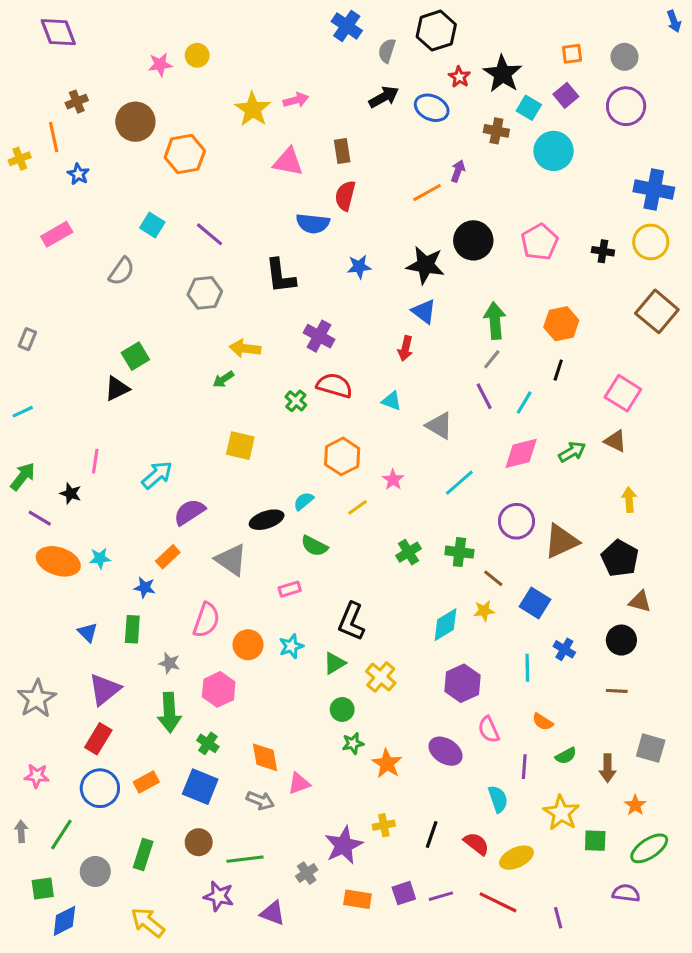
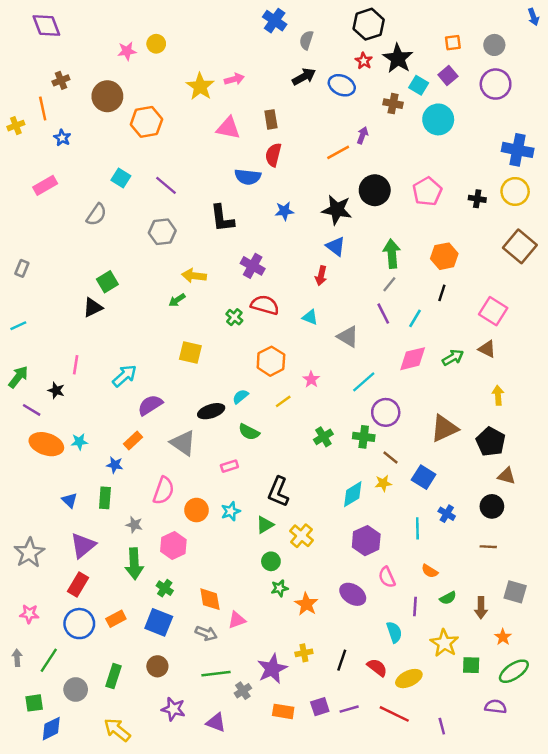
black hexagon: (436, 31) -> (369, 24), moved
purple circle: (516, 521) -> (386, 412), moved
green line: (245, 859) -> (216, 674), moved

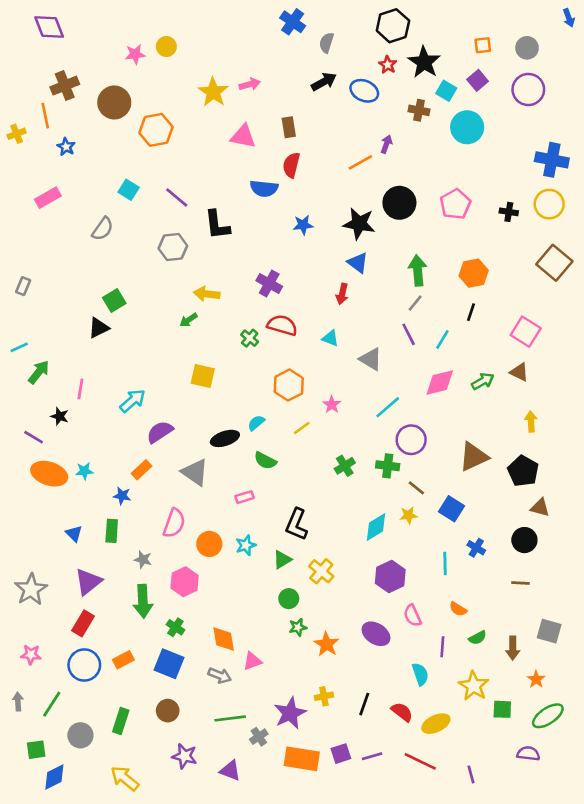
brown cross: (61, 80) -> (65, 86), size x1.5
black L-shape: (222, 218) -> (217, 225), moved
green arrow: (18, 377) -> (39, 372), moved
orange rectangle: (283, 711) -> (302, 759), size x1.5

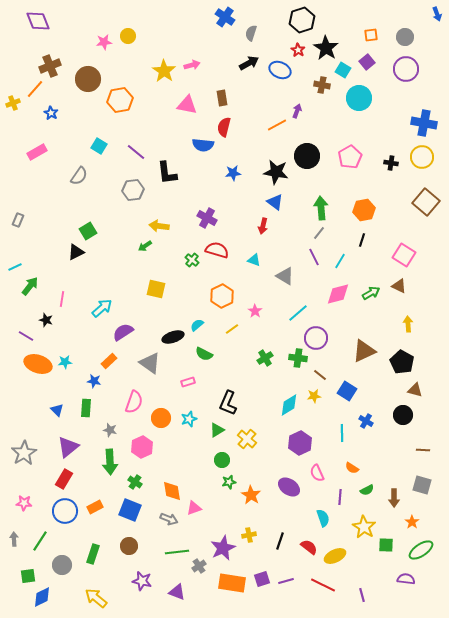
orange line: (45, 116) -> (35, 89), turned 54
brown line: (521, 583) -> (423, 450), moved

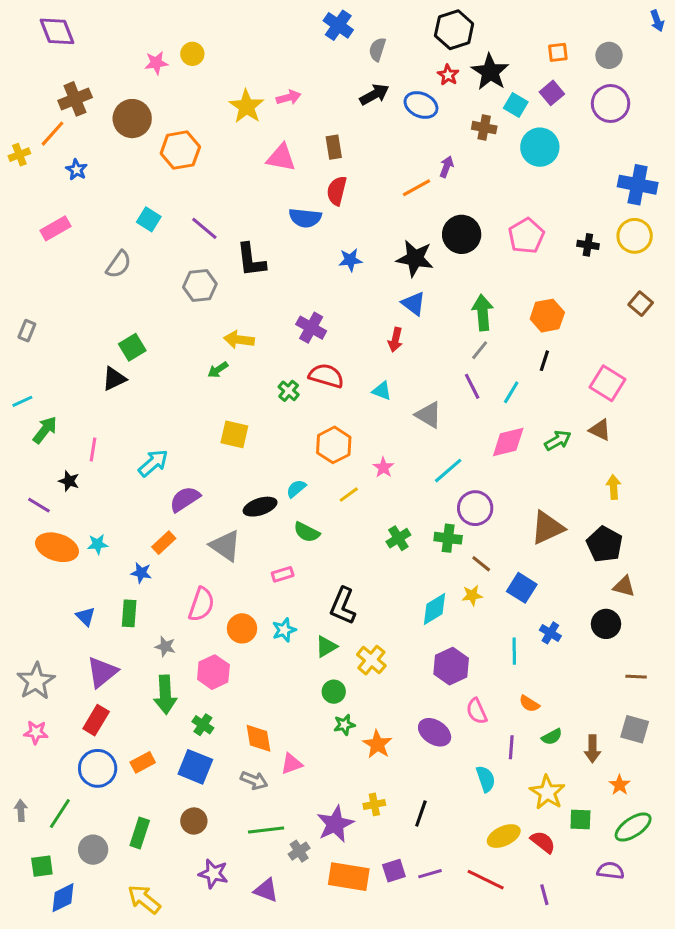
brown square: (426, 202) -> (641, 304), size x0.6
pink star: (24, 503) -> (36, 732), moved
red semicircle: (309, 547) -> (543, 842), moved

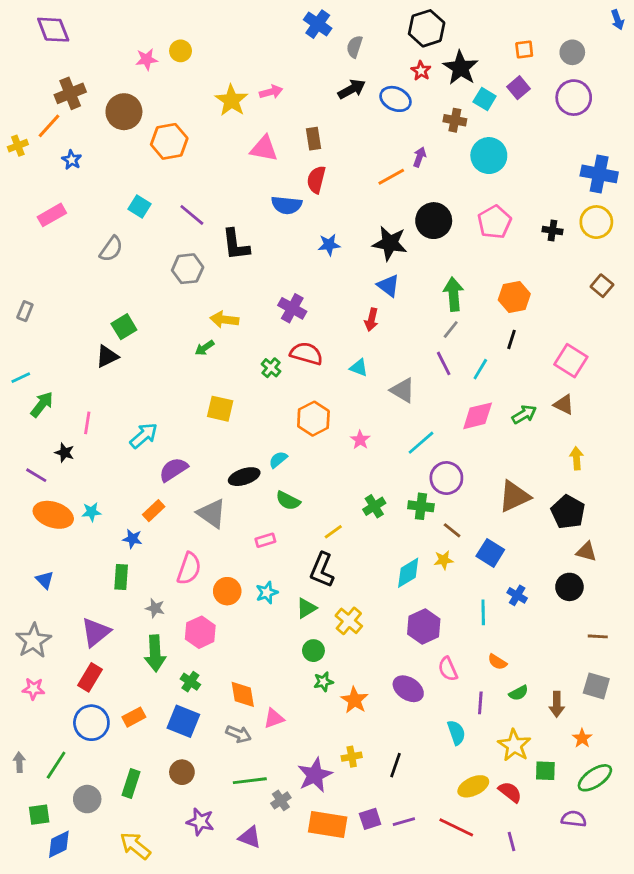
cyan circle: (540, 147) -> (489, 156), moved
yellow line: (349, 495) -> (333, 532), moved
blue triangle: (86, 616) -> (45, 580), moved

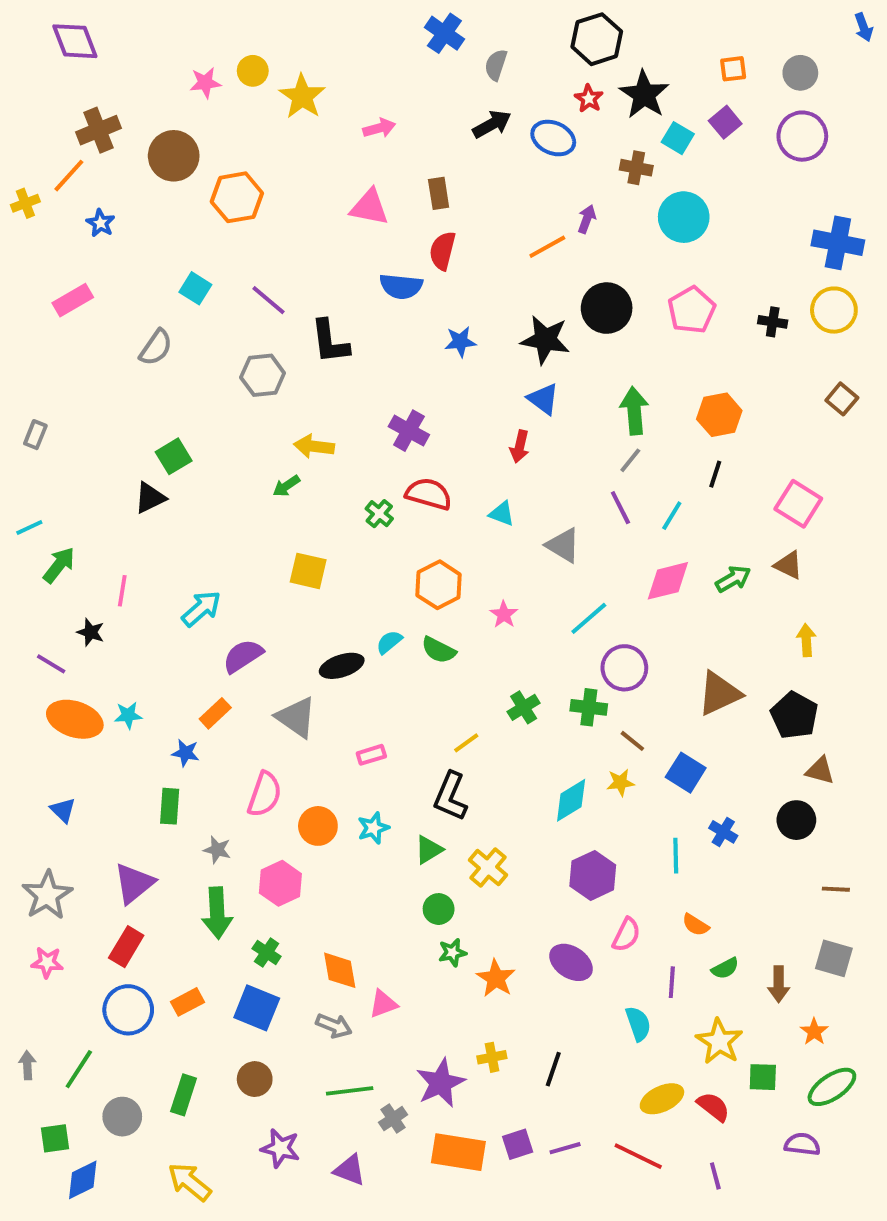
yellow star: (231, 100) -> (302, 97), moved
green semicircle: (288, 501) -> (439, 650), moved
pink semicircle: (448, 669) -> (626, 935), turned -130

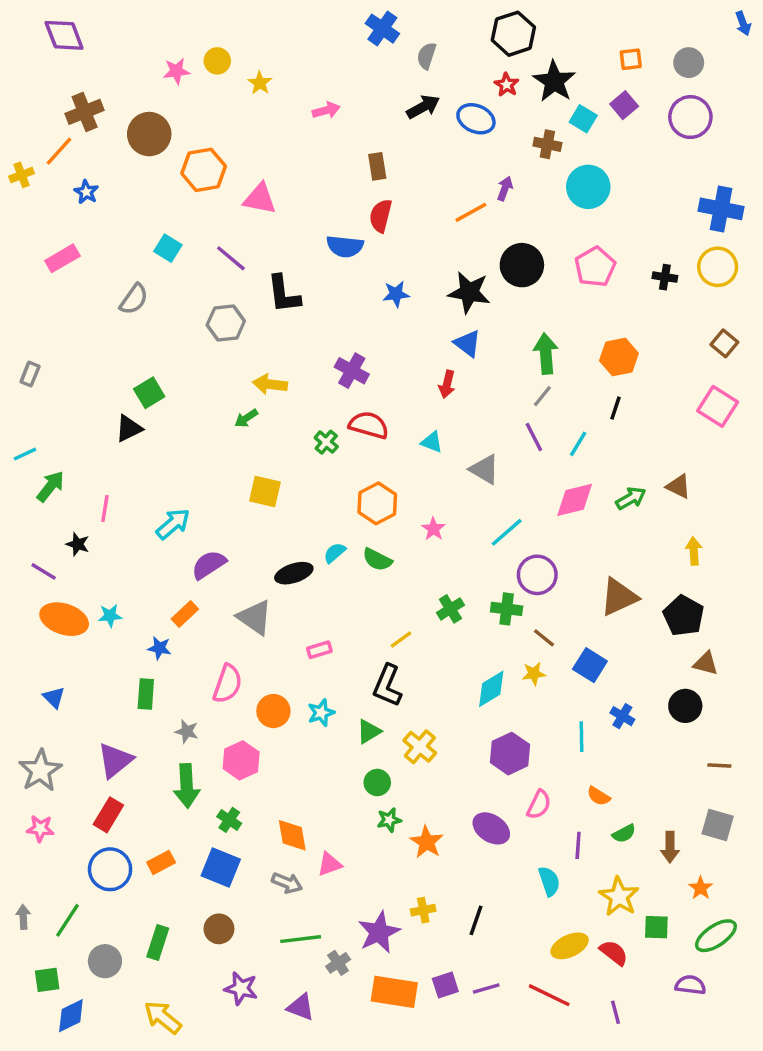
yellow star: (302, 97) -> (260, 83), size x0.6
pink triangle: (369, 207) -> (260, 199), moved
pink square: (798, 504) -> (718, 406), moved

